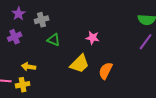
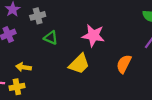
pink star: (93, 38) -> (93, 36), size x1.5
orange semicircle: (106, 71) -> (124, 64), moved

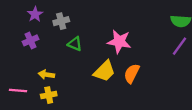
orange semicircle: (124, 64) -> (132, 73), moved
yellow cross: (17, 87) -> (49, 95), moved

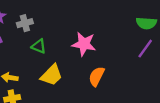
yellow trapezoid: (104, 71) -> (51, 75), moved

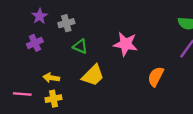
orange semicircle: (97, 76) -> (156, 77), moved

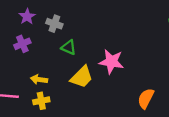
gray cross: (66, 23) -> (54, 24), turned 35
pink star: (125, 44) -> (111, 62), moved
orange semicircle: (156, 77) -> (146, 98), moved

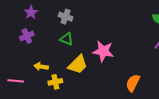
gray cross: (54, 24) -> (66, 17), moved
yellow cross: (41, 101) -> (55, 82), moved

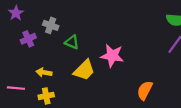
purple star: (31, 13) -> (16, 13), moved
gray cross: (66, 17) -> (51, 25), moved
yellow cross: (55, 82) -> (46, 96), moved

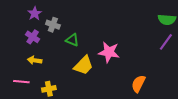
purple star: (16, 13) -> (35, 13), moved
purple cross: (28, 39) -> (33, 37), turned -32
yellow arrow: (44, 72) -> (35, 60), moved

